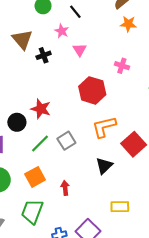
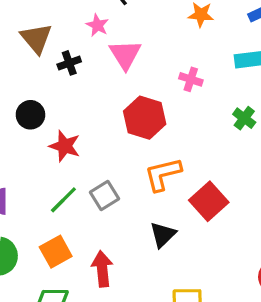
pink triangle: (80, 50) -> (125, 55), size x1.5
black circle: (17, 122) -> (30, 115), moved
red arrow: (65, 188) -> (102, 269), size x1.5

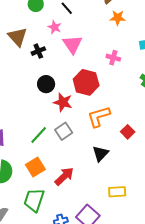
black circle: (30, 115) -> (46, 84), moved
red star: (65, 146) -> (63, 102), moved
red square: (209, 201) -> (128, 132), size x0.6
red arrow: (102, 269) -> (64, 176), turned 55

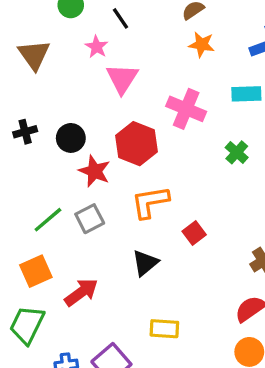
black cross: (38, 51) -> (25, 132), moved
pink cross: (113, 58) -> (186, 109), size x1.6

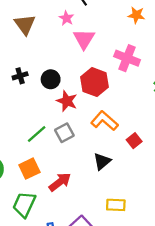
orange L-shape: (150, 202) -> (104, 121), turned 52

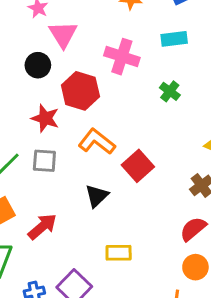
black circle: (51, 79) -> (38, 65), moved
gray square: (64, 133) -> (44, 161), turned 36
red square: (134, 141) -> (138, 166), size x1.5

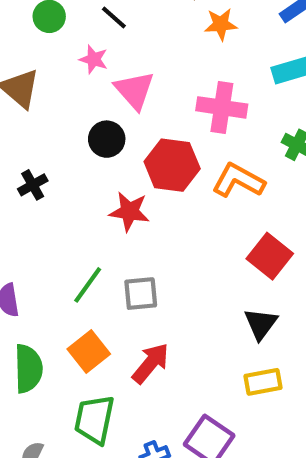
orange L-shape: (97, 142) -> (238, 181), moved
gray square: (44, 161) -> (141, 294), moved
black triangle: (97, 196) -> (261, 324), moved

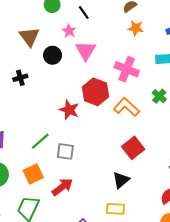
black circle: (107, 139) -> (52, 55), moved
black cross: (33, 185) -> (20, 78), moved

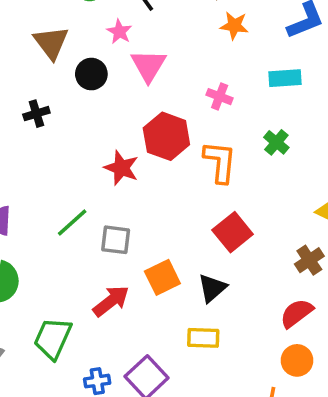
pink cross: (127, 69) -> (220, 97), size x0.6
orange L-shape: (126, 107) -> (220, 162), turned 55
orange square: (33, 174) -> (162, 277), moved

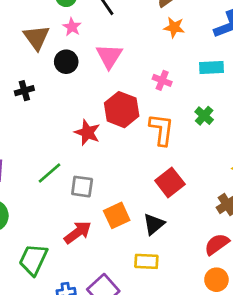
pink star: (119, 32) -> (72, 27), moved

